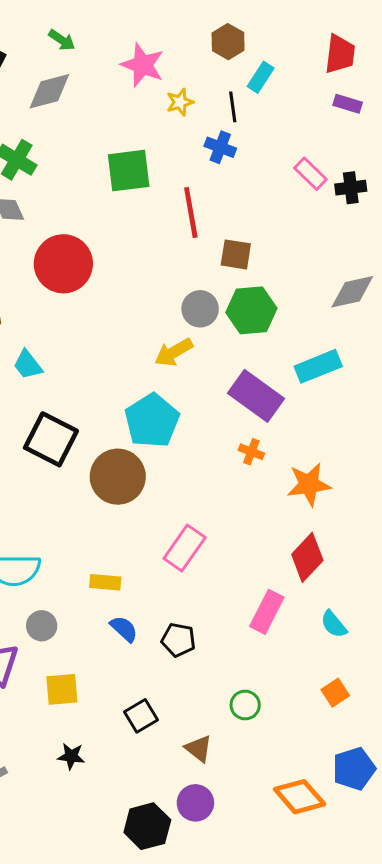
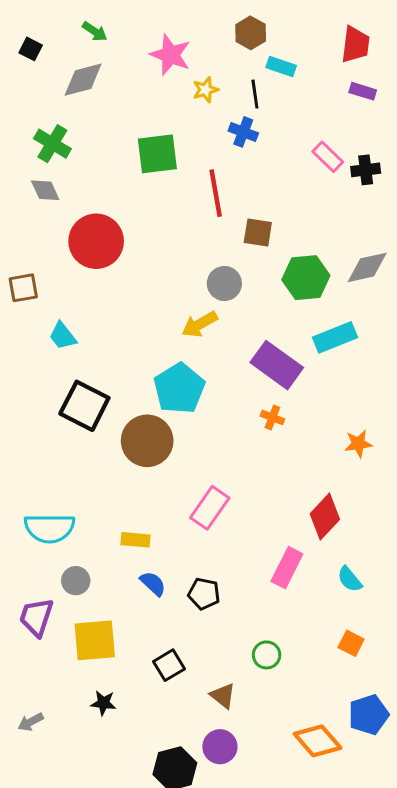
cyan rectangle: (261, 77) -> (281, 66), turned 76
green hexagon: (251, 310) -> (306, 278), moved
orange star: (309, 484) -> (358, 444), moved, size x0.7
yellow square: (62, 689) -> (95, 640), size x1.4
orange square: (335, 693) -> (351, 643), turned -30

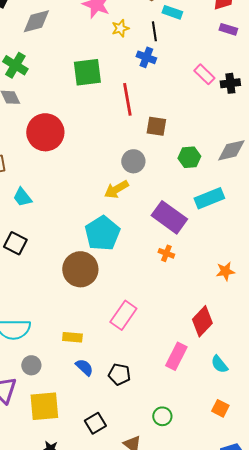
green hexagon: (306, 278) -> (189, 157), size x0.7
black square: (84, 406) -> (15, 243), moved, size x0.7

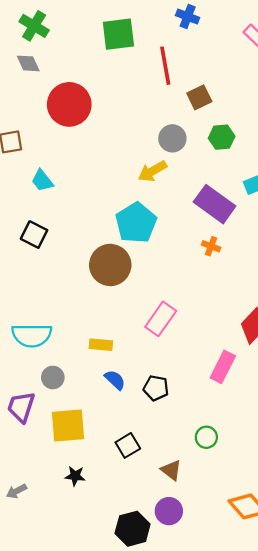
brown square: (156, 126) -> (199, 97), turned -35
green hexagon: (189, 157) -> (222, 137), moved

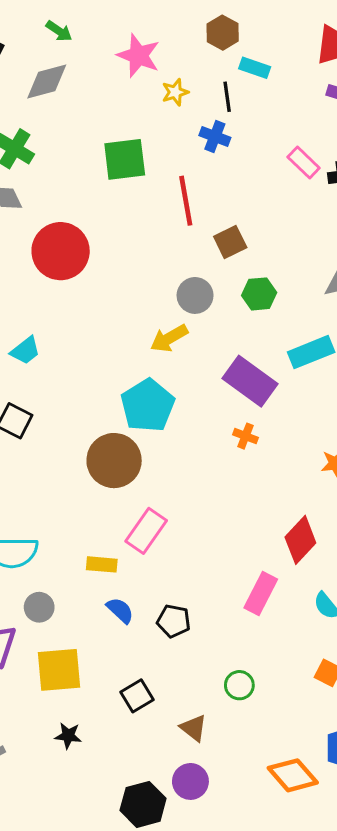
cyan trapezoid: (42, 181) -> (25, 350), turned -90
pink rectangle: (161, 319) -> (146, 531), moved

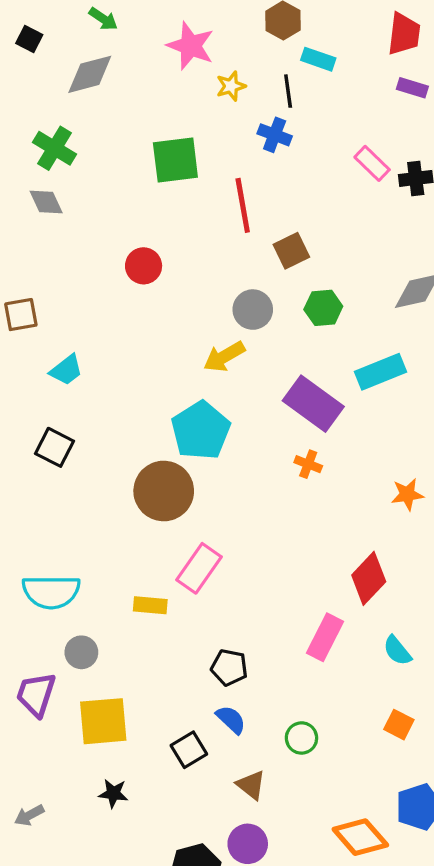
red circle: (61, 251) -> (144, 266), moved, size x0.6
blue semicircle: (120, 610) -> (231, 720), moved

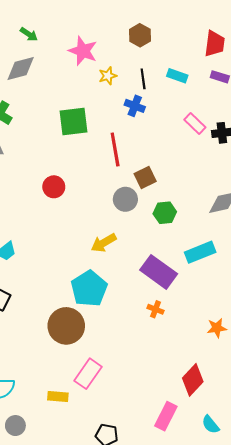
cyan rectangle: (318, 59) -> (177, 76), moved
gray circle: (253, 310) -> (125, 199), moved

